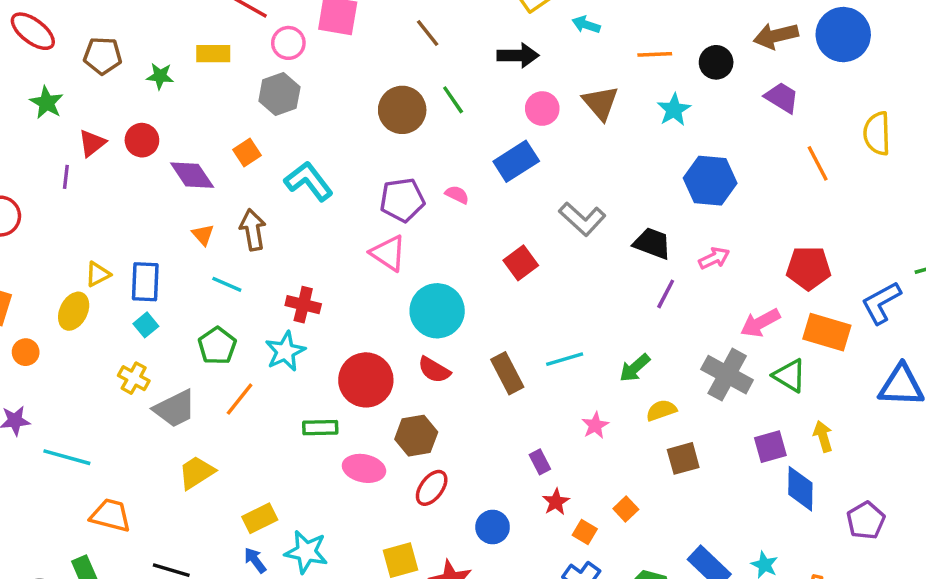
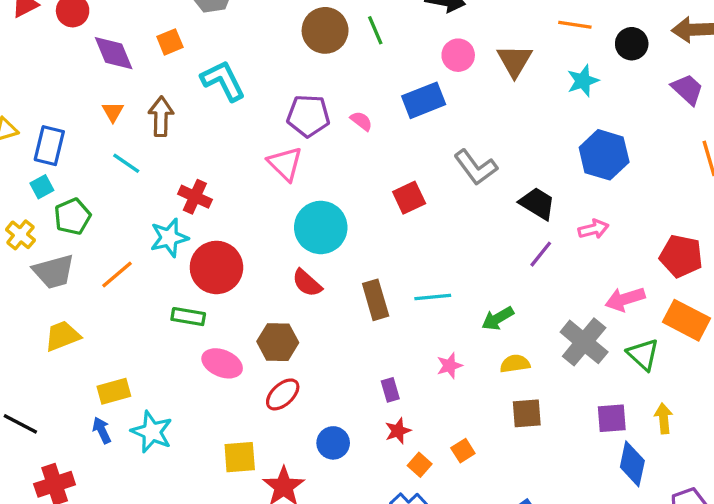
green pentagon: (217, 346) -> (72, 217), moved
red circle: (366, 380) -> (216, 267), moved

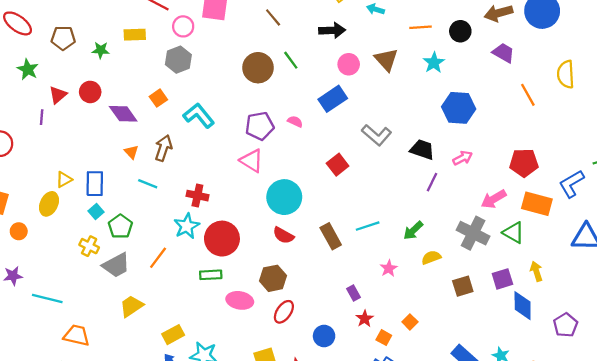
brown arrow: (161, 116) -> (163, 148), turned 30
brown square: (527, 413) -> (463, 286), moved

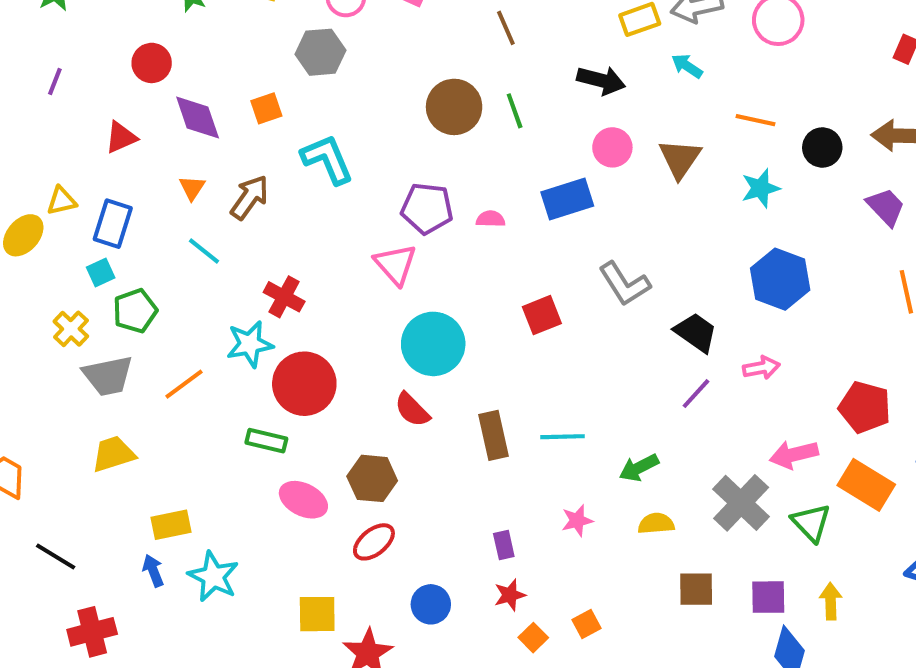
red triangle: (58, 95) -> (121, 137), moved
pink semicircle: (295, 122) -> (491, 219), turned -40

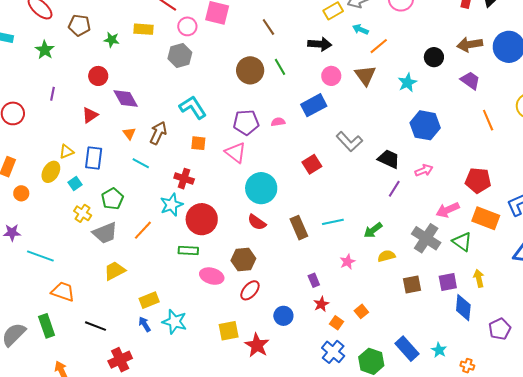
orange square: (266, 108) -> (198, 143), moved, turned 35
orange line: (755, 120) -> (379, 46), moved, turned -42
cyan square: (101, 273) -> (75, 183), moved

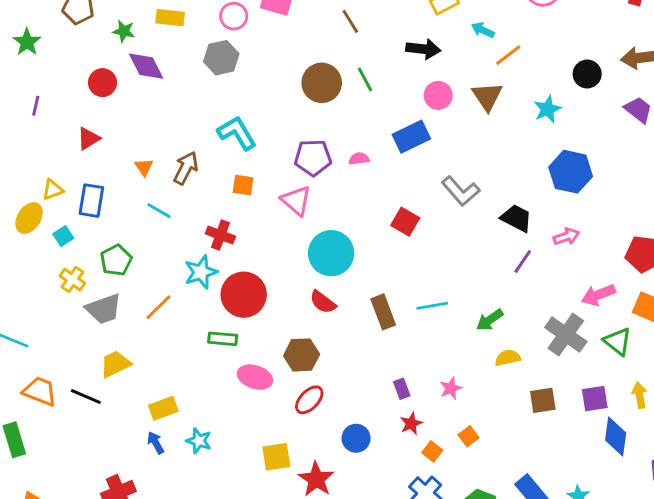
purple diamond: (126, 99) -> (146, 66), moved
red square: (312, 164) -> (405, 222), turned -30
pink star: (347, 262) -> (451, 388), moved
cyan star: (175, 322) -> (199, 441), size x0.7
black line: (96, 326) -> (86, 397), moved

